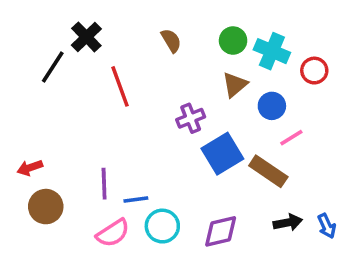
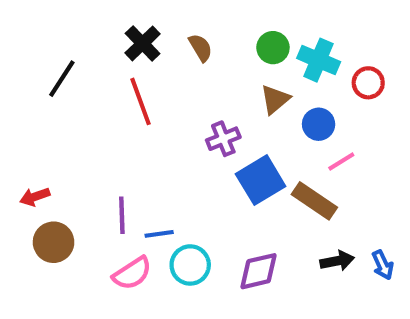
black cross: (86, 37) -> (143, 43), moved

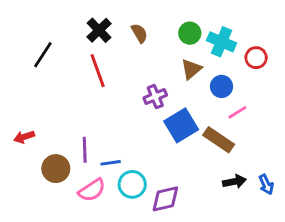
brown circle: (54, 242) -> (56, 169), moved
purple diamond: (258, 271) -> (165, 199), moved

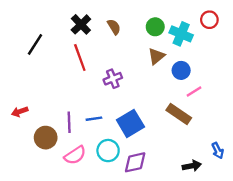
red circle: (256, 58) -> (209, 20), moved
purple cross: (155, 97) -> (113, 79), moved
blue square: (181, 125) -> (130, 123), moved
blue line: (111, 163) -> (94, 119), moved
black arrow: (234, 182) -> (192, 166), moved

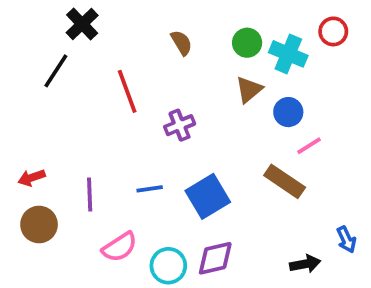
black cross: (81, 24) -> (82, 24), moved
purple line: (69, 122) -> (90, 195), moved
brown circle: (46, 138) -> (39, 224), moved
cyan circle: (108, 151) -> (168, 266), moved

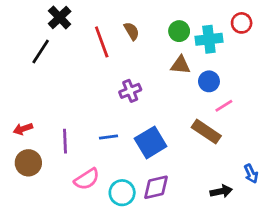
cyan cross: (288, 54) -> (209, 39), turned -30
brown triangle: (249, 90) -> (180, 65), turned 45
red line: (127, 91) -> (102, 42), moved

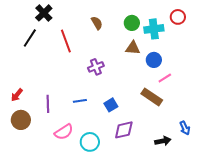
red line: (102, 42) -> (66, 41), moved
red arrow: (23, 129) -> (17, 95), turned -32
blue square: (151, 142) -> (111, 105), size x0.6
purple diamond: (156, 187) -> (124, 130), moved

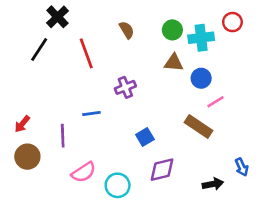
blue line: (80, 101) -> (91, 113), moved

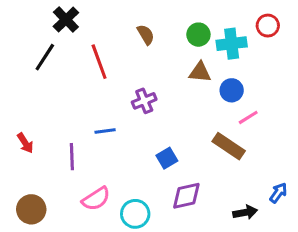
red arrow: (22, 124) -> (25, 143), turned -72
brown circle: (27, 157) -> (31, 209), moved
blue arrow: (242, 167) -> (278, 193), turned -120

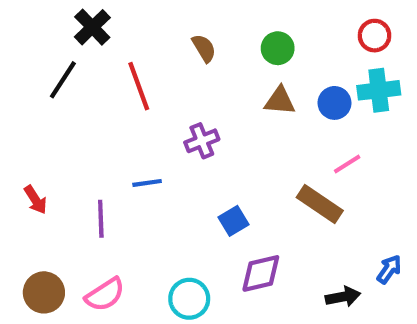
cyan cross: (232, 44) -> (379, 90), moved
blue circle: (232, 90) -> (334, 103), moved
pink semicircle: (96, 199) -> (105, 295), moved

